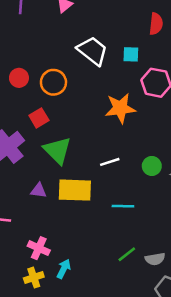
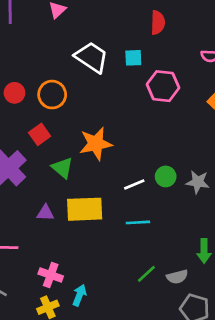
orange star: (120, 108) -> (96, 144), moved
green triangle: (57, 150) -> (62, 168), size x0.7
white line: (110, 162) -> (134, 184), moved

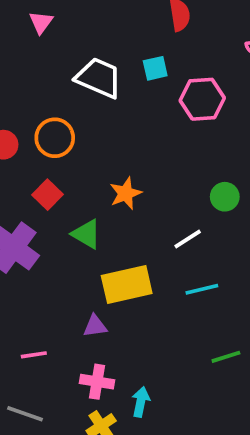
orange star: (96, 144) -> (126, 193), size x0.7
green circle: (166, 176) -> (225, 197), moved
purple triangle: (45, 213) -> (95, 326), moved
green line: (146, 274) -> (226, 357), turned 35

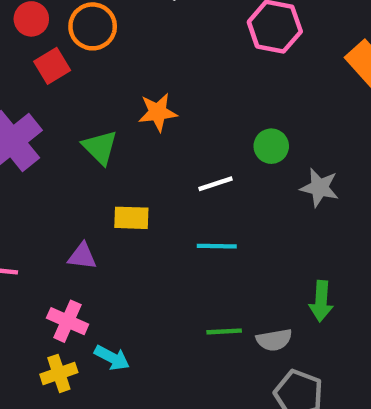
red square: (48, 195) -> (52, 66), moved
yellow rectangle: (127, 284) -> (131, 218), size x0.6
cyan arrow: (141, 402) -> (112, 358), turned 92

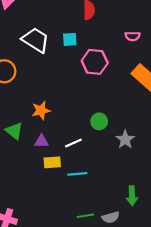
gray star: (319, 188) -> (125, 139), turned 30
yellow rectangle: (131, 218) -> (52, 162), moved
purple triangle: (82, 256) -> (42, 141), moved

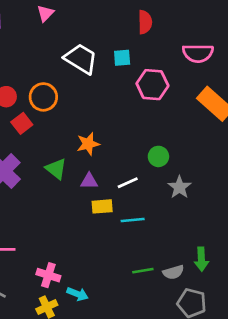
pink semicircle: (133, 36) -> (198, 53), size x1.6
gray star: (125, 139) -> (179, 187), moved
green arrow: (132, 196) -> (201, 259), moved

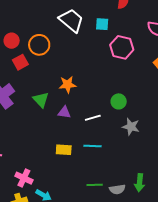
gray star: (179, 187) -> (131, 127), turned -30
yellow rectangle: (102, 206) -> (64, 150), moved

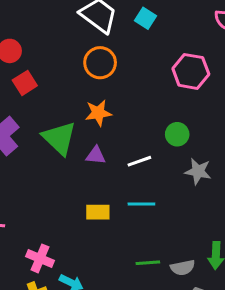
cyan square: (102, 24) -> (146, 18), turned 32
orange circle: (39, 45) -> (100, 63), moved
pink hexagon: (122, 47) -> (191, 71), moved
green triangle: (41, 100) -> (59, 138), size x1.4

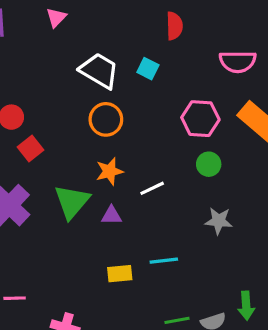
green circle: (177, 134) -> (209, 164), moved
green triangle: (59, 138) -> (72, 202), turned 33
white line: (139, 161) -> (152, 188), moved

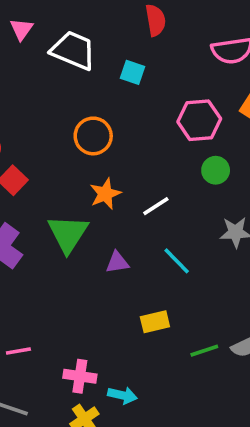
white trapezoid: (99, 71) -> (73, 50), moved
purple triangle: (111, 215) -> (117, 262), moved
cyan line: (164, 261) -> (177, 261), moved, turned 60
yellow rectangle: (120, 274) -> (155, 322), moved

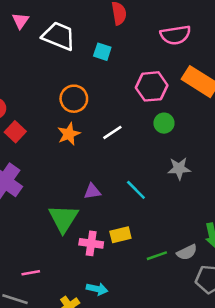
orange star: (105, 194) -> (69, 134), moved
white line: (156, 206) -> (112, 132), moved
green triangle: (68, 234) -> (63, 218), moved
pink line: (18, 351) -> (31, 273), moved
pink cross: (80, 376) -> (91, 243), moved

